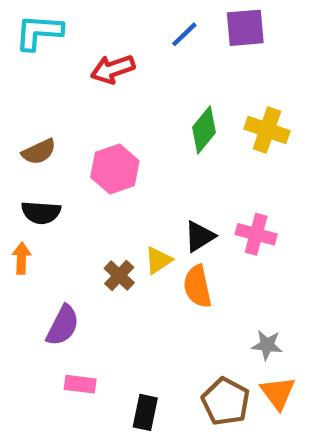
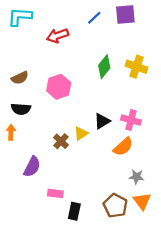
orange semicircle: (197, 286) -> (123, 147), moved, turned -120
pink rectangle: (80, 384) -> (55, 193), moved

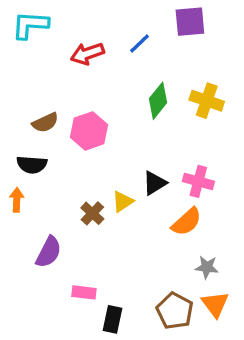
blue line: (94, 18) -> (139, 43), moved
brown semicircle: (20, 78) -> (45, 123), moved

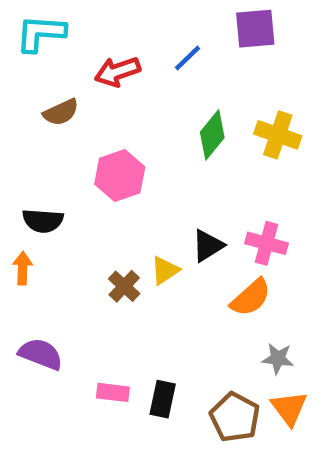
brown semicircle: (45, 123) -> (61, 112), moved
purple semicircle: (49, 252) -> (41, 354), moved, turned -96
black rectangle: (113, 319) -> (163, 399), moved

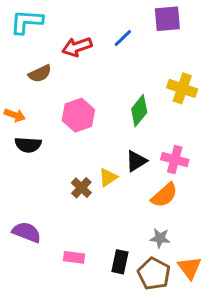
green diamond: (212, 135) -> (139, 111), moved
orange arrow: (23, 268) -> (15, 115), moved, turned 108
gray star: (278, 359) -> (160, 238), moved
black rectangle: (163, 399) -> (120, 262), moved

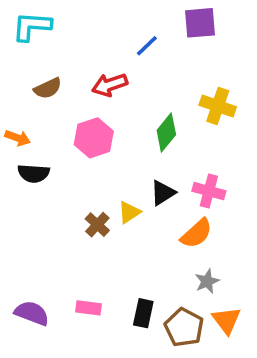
red arrow: (77, 47) -> (110, 85), moved
purple semicircle: (27, 232) -> (32, 313), moved
gray star: (160, 238) -> (207, 281), moved, turned -30

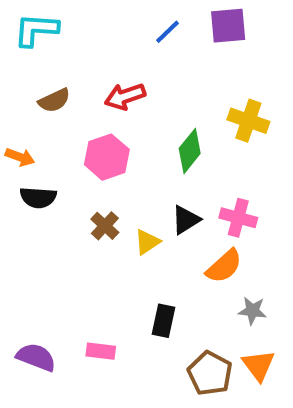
blue line: (147, 46) -> (167, 32), moved
brown cross: (97, 225) -> (105, 226), moved
gray star: (207, 281) -> (252, 311), moved, turned 30
black rectangle: (143, 313) -> (163, 321), moved

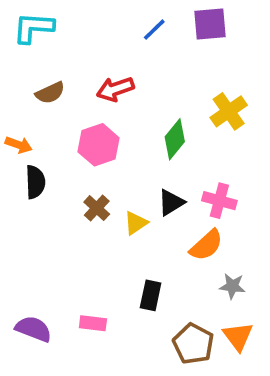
yellow cross: (248, 121) -> (229, 111), turned 36
black semicircle: (38, 197) -> (35, 182), turned -96

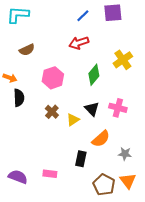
red arrow: (115, 89) -> (79, 43), moved
black triangle: (171, 202) -> (92, 109), turned -42
orange semicircle: (206, 245) -> (101, 139), moved

